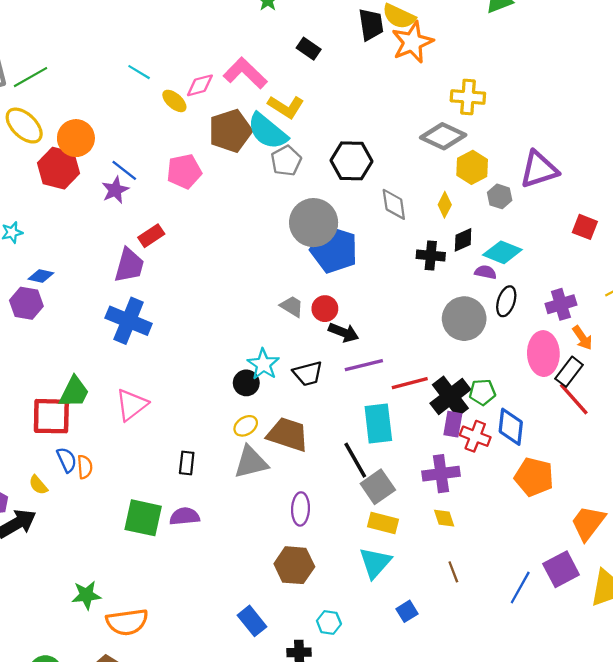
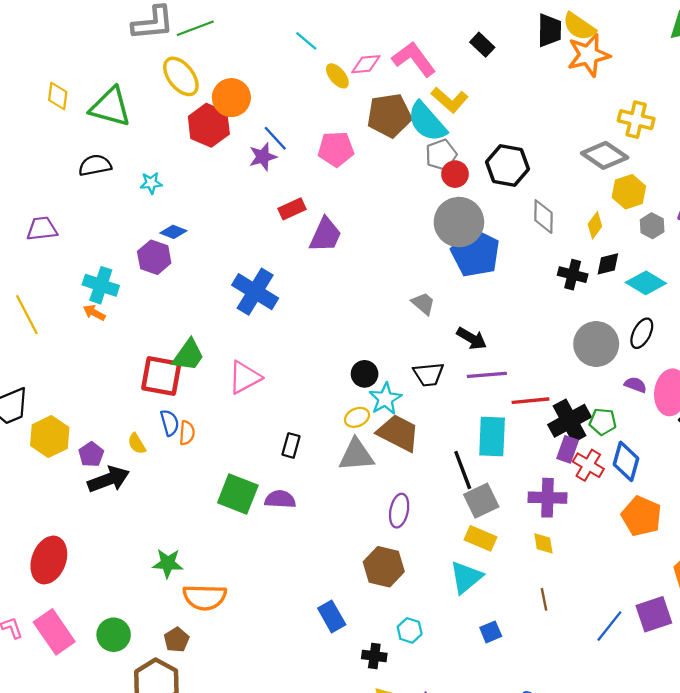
purple trapezoid: (129, 265) -> (325, 235), moved
purple semicircle: (485, 272) -> (635, 385), moved
red circle: (325, 309) -> (455, 174), moved
cyan star: (263, 364) -> (385, 399), moved

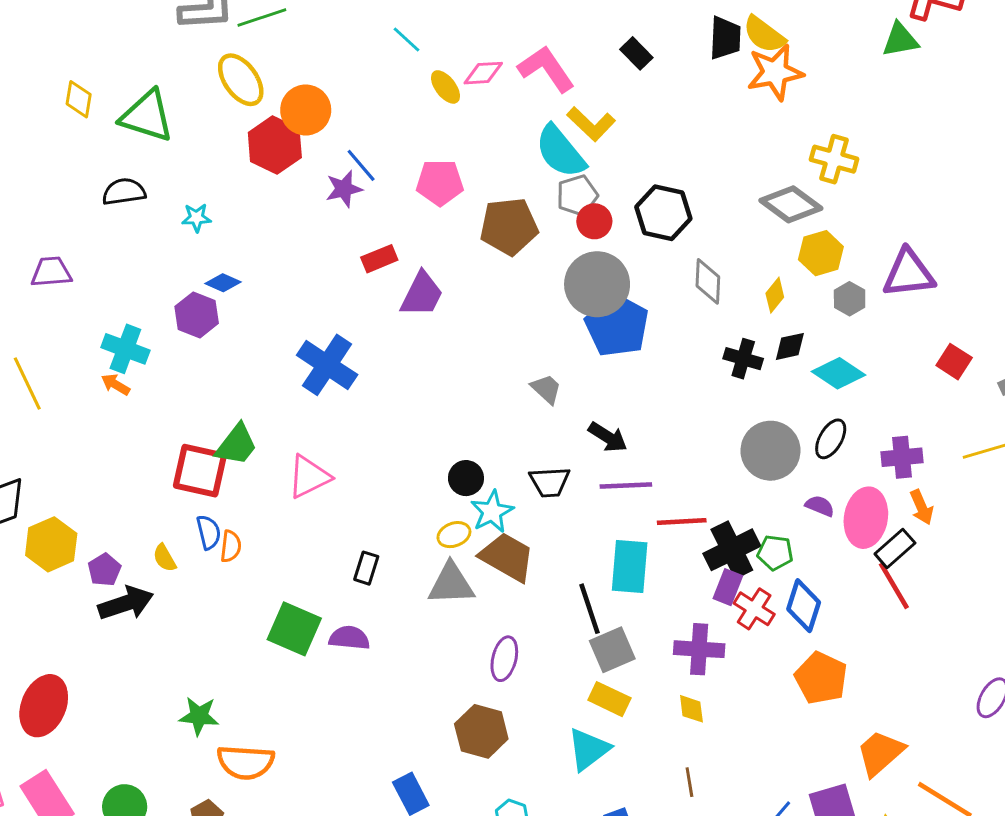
brown pentagon: (389, 115) -> (509, 226), moved

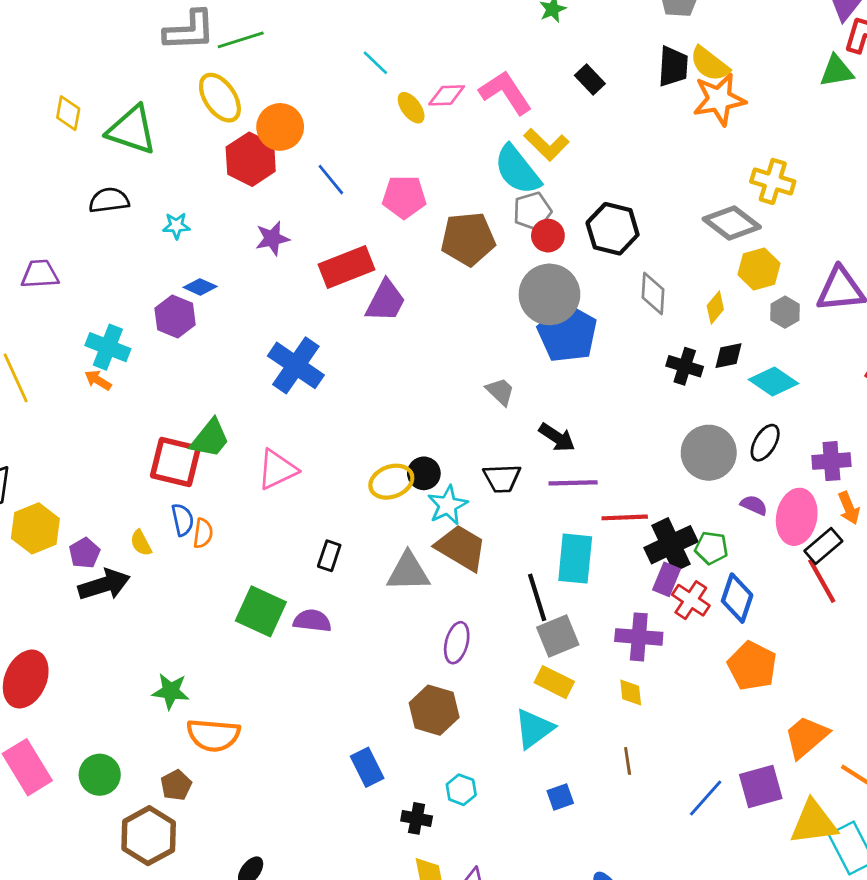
purple star: (344, 189) -> (272, 238), moved
red rectangle: (379, 259) -> (346, 267), size x1.6
yellow ellipse: (454, 535) -> (391, 482), moved, size x1.4

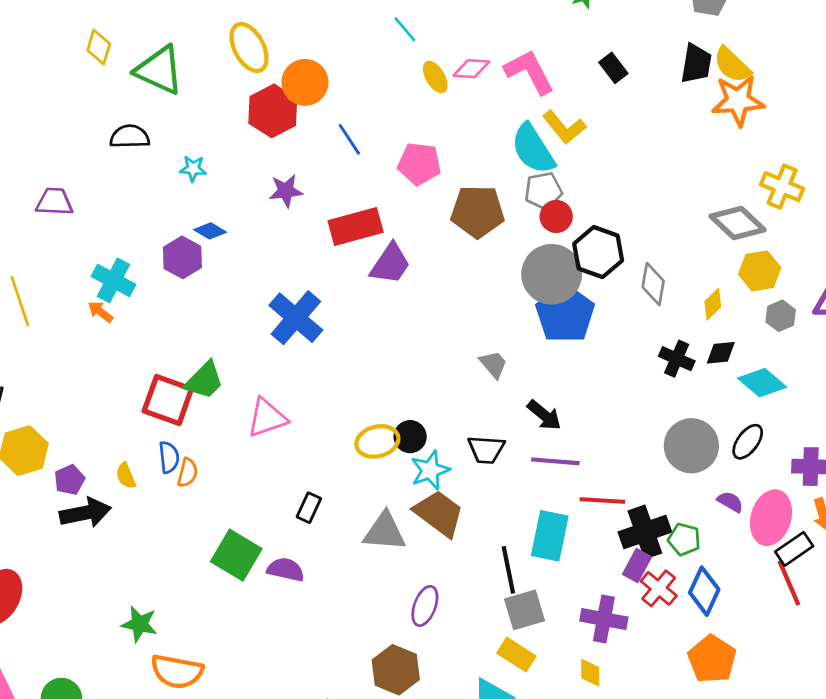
black hexagon: (613, 229) -> (598, 252), moved

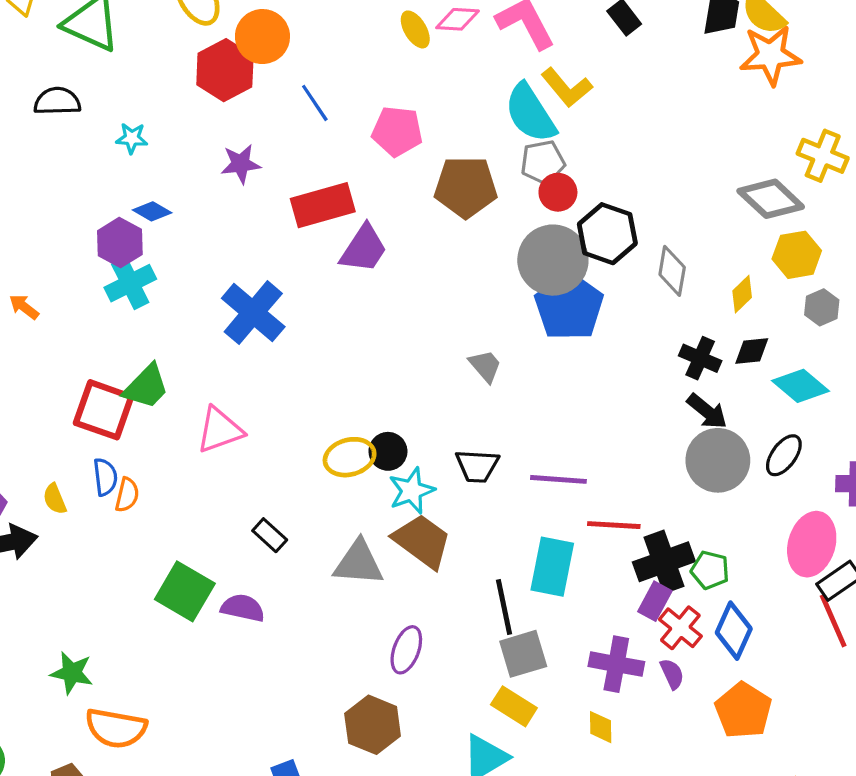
cyan cross: (114, 280) -> (130, 283), moved, turned 36
black arrow: (544, 415) -> (707, 411), moved
purple semicircle: (730, 502) -> (672, 674), moved, turned 36
black rectangle: (309, 508) -> (270, 535), turned -72

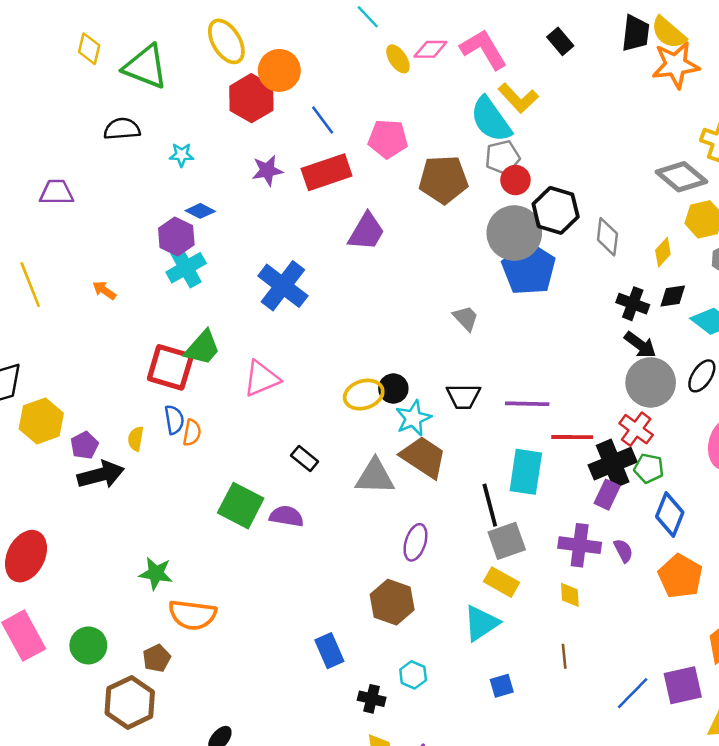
red rectangle: (323, 205) -> (327, 172), moved
yellow semicircle: (55, 499) -> (136, 439), turned 35
red cross: (680, 628) -> (636, 429), moved

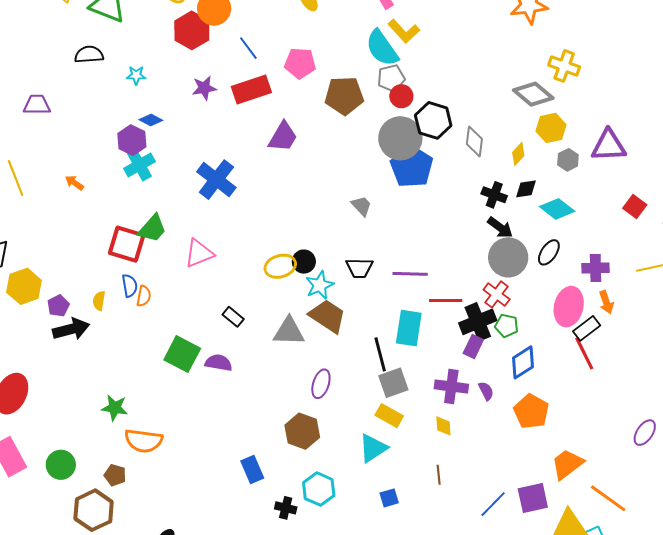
blue diamond: (670, 515) -> (523, 362), turned 36
brown pentagon: (157, 658) -> (115, 475), turned -30
cyan hexagon: (413, 675) -> (319, 489), size x1.5

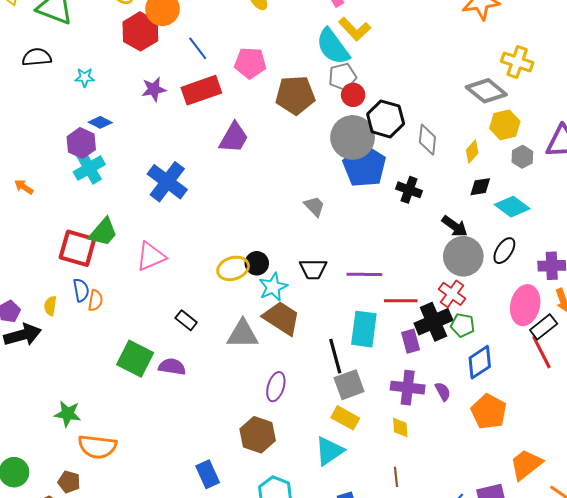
black cross: (494, 195) -> (409, 190), moved
purple rectangle: (473, 346) -> (411, 341), moved, turned -40

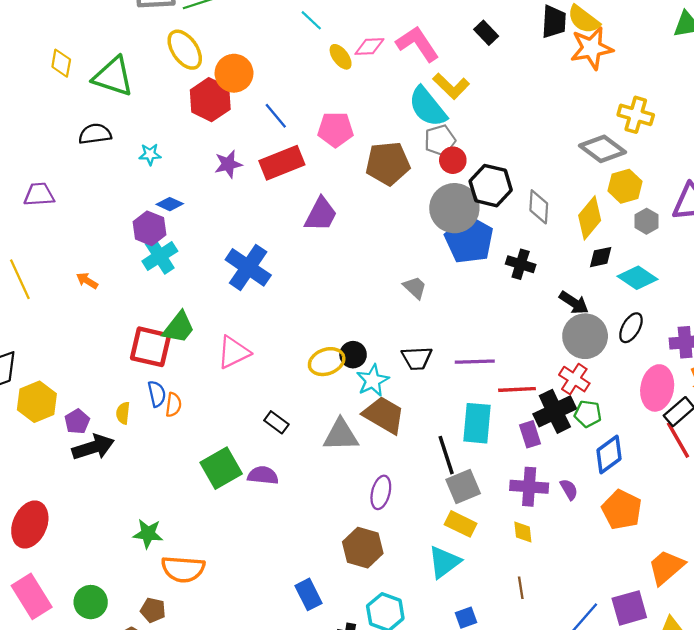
yellow diamond: (472, 152) -> (590, 218), size x1.6
green square: (135, 359) -> (221, 468), turned 36

